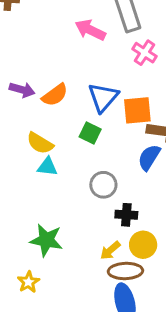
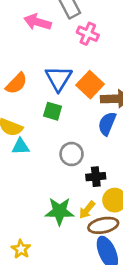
orange square: (137, 110) -> (90, 85), turned -32
green star: (46, 240) -> (60, 211), moved

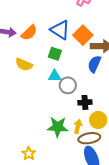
blue triangle: (59, 78) -> (60, 30), turned -30
cyan triangle: (21, 147) -> (55, 76), moved
yellow arrow: (87, 210) -> (78, 126), turned 152

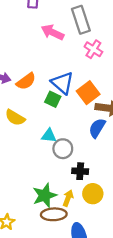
green square: (55, 54) -> (53, 99), moved
green star: (58, 127) -> (45, 195), turned -30
brown ellipse: (89, 138) -> (54, 214), moved

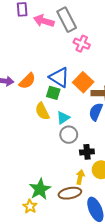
pink arrow: (52, 32) -> (44, 21), moved
yellow semicircle: (15, 118) -> (42, 111), moved, turned 42
cyan triangle: (49, 136) -> (63, 118), moved, turned -32
green star: (45, 195) -> (40, 189), moved

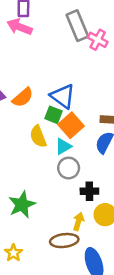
pink arrow: (44, 21) -> (19, 27), moved
pink cross: (82, 44) -> (98, 40), moved
orange square: (83, 82) -> (71, 125), moved
green star: (40, 189) -> (22, 205), moved

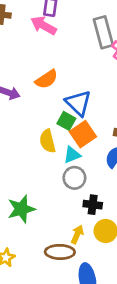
orange semicircle: (23, 97) -> (46, 79), moved

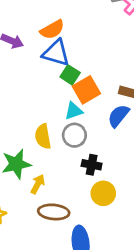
blue triangle: (78, 103) -> (56, 53), moved, turned -32
yellow semicircle: (47, 141) -> (43, 136), moved
yellow arrow: (77, 234) -> (38, 184), moved

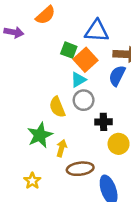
blue triangle: (56, 53) -> (97, 31), moved

